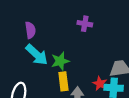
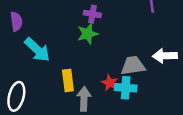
purple semicircle: (30, 30) -> (16, 21), moved
green star: (60, 61) -> (88, 34), moved

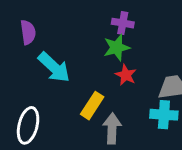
yellow rectangle: (68, 80) -> (92, 106), turned 40
red star: (110, 83) -> (126, 75), moved

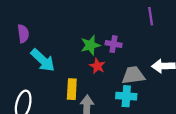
purple cross: (123, 23) -> (114, 44), moved
yellow rectangle: (92, 106) -> (72, 89), turned -30

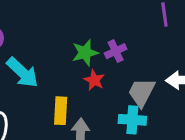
purple cross: (114, 44) -> (116, 51), turned -35
gray trapezoid: (133, 75) -> (142, 92), turned -55

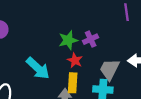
cyan arrow: (22, 72) -> (38, 68), moved
yellow rectangle: (61, 111) -> (73, 83), moved

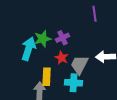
red star: (75, 60) -> (62, 58), moved
cyan arrow: (38, 68) -> (29, 49), moved, turned -115

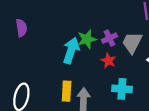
gray trapezoid: (80, 65) -> (132, 43), moved
yellow rectangle: (47, 77) -> (67, 91), moved

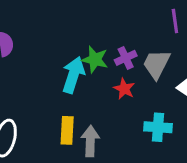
green star: (87, 39) -> (95, 60), turned 30
cyan cross: (122, 89) -> (158, 127), moved

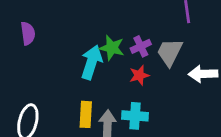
red star: (124, 89) -> (139, 75), turned 30
cyan cross: (158, 127) -> (135, 116), moved

